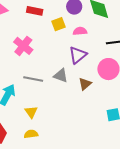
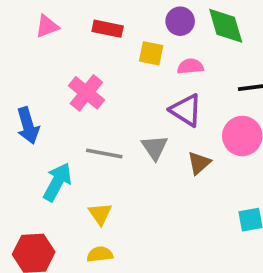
yellow square: (58, 24) -> (151, 53), turned 32
purple triangle: (78, 55) -> (186, 110), turned -48
gray triangle: (61, 76) -> (155, 147), turned 35

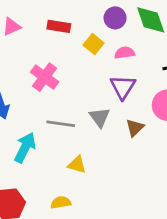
yellow square: (151, 53) -> (94, 44), turned 30
purple triangle: (186, 110) -> (123, 87), turned 32
yellow triangle: (100, 214) -> (77, 165), moved, turned -36

